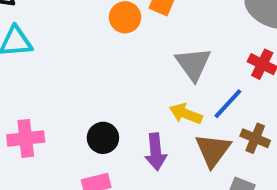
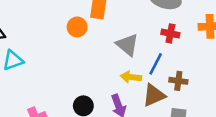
brown triangle: (213, 150) -> (154, 95), turned 45

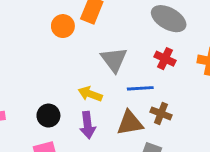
blue line: (156, 64) -> (140, 88), turned 45
yellow arrow: (131, 77) -> (90, 94), moved

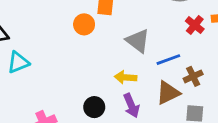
red cross: (165, 59) -> (195, 25), moved, turned 30
brown cross: (161, 113) -> (193, 76), turned -30

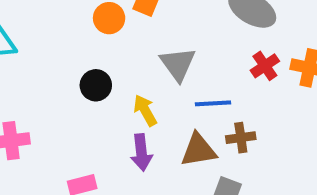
yellow arrow: (126, 77) -> (145, 110), turned 40
black circle: (94, 107) -> (96, 85), moved

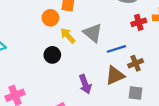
red cross: (265, 66) -> (139, 22), turned 32
yellow arrow: (145, 110) -> (68, 36), moved

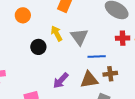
orange circle: (50, 18) -> (23, 15), moved
purple arrow: (85, 84) -> (61, 81), turned 48

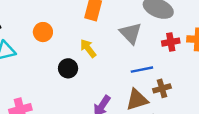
gray triangle: (79, 37) -> (131, 33), moved

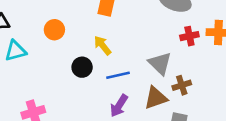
gray triangle: (131, 33) -> (160, 63), moved
blue line: (142, 70) -> (118, 75), moved

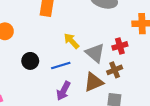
red cross: (189, 36) -> (120, 46), moved
yellow arrow: (103, 45) -> (72, 41), moved

